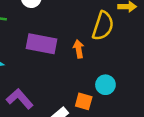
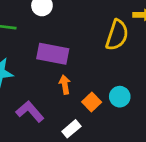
orange arrow: (79, 49) -> (65, 85), moved
orange square: (84, 101) -> (92, 102), moved, turned 30

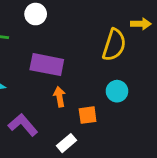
cyan circle: (120, 97) -> (117, 91), moved
orange square: (92, 102) -> (88, 115), turned 36

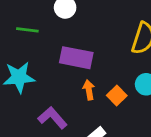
orange square: (88, 115) -> (117, 95), moved, turned -36

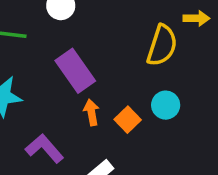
purple rectangle: (76, 58) -> (75, 71), turned 44

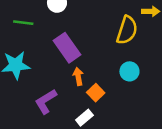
orange square: (128, 120) -> (96, 93), moved
purple L-shape: (44, 148) -> (46, 101), turned -80

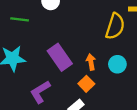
purple rectangle: (67, 48) -> (60, 57), moved
orange arrow: (78, 76) -> (91, 62), moved

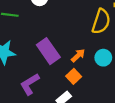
orange arrow: (91, 62) -> (78, 55), turned 56

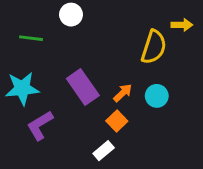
purple L-shape: (30, 84) -> (40, 125), moved

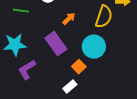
orange arrow: (123, 93) -> (69, 19), moved
cyan circle: (157, 96) -> (94, 47), moved, size x1.5

